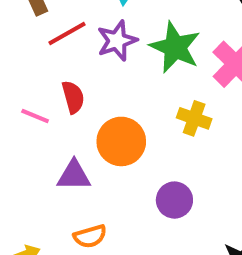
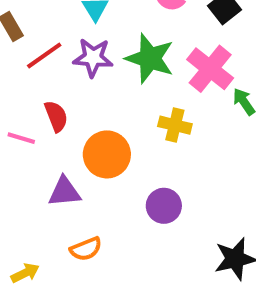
purple star: (117, 41) -> (93, 58), turned 30

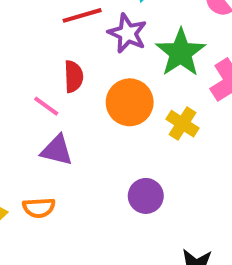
pink line: (21, 138) -> (46, 106), moved
orange circle: (107, 154) -> (130, 102), moved
orange semicircle: (86, 249) -> (39, 208), moved

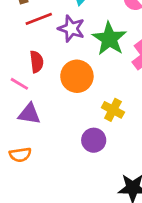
yellow cross: (182, 124) -> (113, 110), moved

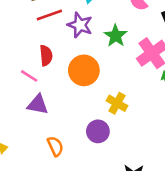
green star: (109, 39) -> (116, 36), size x0.7
orange semicircle: (20, 155) -> (55, 146), moved, turned -108

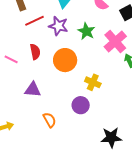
pink line: (29, 76) -> (11, 59), moved

